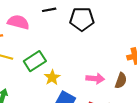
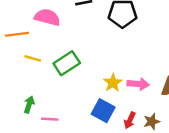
yellow star: (52, 77) -> (113, 83), moved

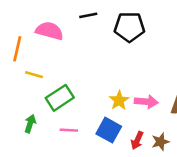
orange line: (17, 34) -> (17, 49), turned -70
green rectangle: (67, 63) -> (60, 98), moved
pink line: (50, 119) -> (69, 130), moved

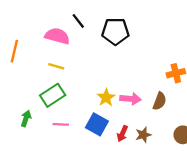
black line: (88, 15) -> (78, 21), turned 63
pink semicircle: (49, 31) -> (57, 36), moved
yellow line: (34, 75) -> (56, 66), moved

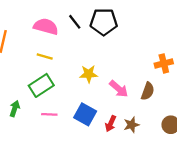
black line: (78, 21) -> (75, 22), moved
yellow star: (106, 98) -> (89, 74), moved, turned 30
pink arrow: (131, 99) -> (119, 89), turned 36

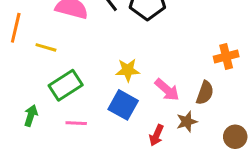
yellow line: (45, 57) -> (46, 47), moved
blue square: (85, 114) -> (123, 105), moved
brown star: (131, 125) -> (187, 122), moved

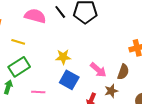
yellow star: (128, 70) -> (63, 57), moved
green rectangle: (66, 85) -> (19, 67), moved

